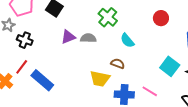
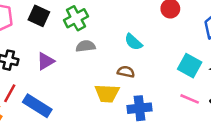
green cross: (108, 17) -> (76, 18), moved, turned 30
purple triangle: (68, 37) -> (46, 61), moved
pink line: (150, 91) -> (190, 99), moved

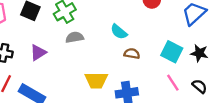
brown semicircle: (126, 72) -> (132, 54), moved
pink line: (190, 99) -> (173, 83), turned 36

